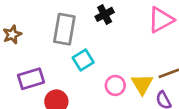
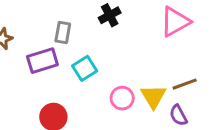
gray rectangle: (64, 29) -> (63, 32), size x0.6
purple rectangle: (31, 79) -> (42, 61), moved

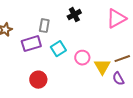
pink circle: (122, 98) -> (82, 58), moved

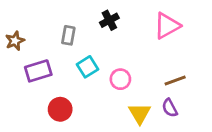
purple rectangle: (31, 44) -> (38, 71), moved
yellow triangle: (102, 67) -> (140, 113), moved

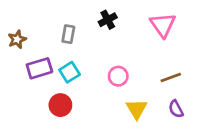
pink triangle: (167, 26) -> (163, 25), turned -36
cyan square: (88, 67) -> (70, 72), moved
purple semicircle: (170, 108) -> (176, 109), moved

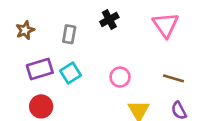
brown star: (17, 39) -> (25, 30), moved
brown line: (171, 77) -> (174, 78), turned 36
red circle: (60, 105) -> (41, 106), moved

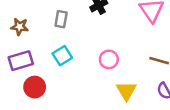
brown star: (25, 30) -> (20, 27), moved, turned 30
purple rectangle: (40, 69) -> (21, 61), moved

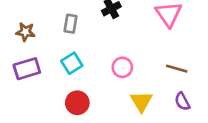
red circle: (35, 87) -> (77, 103), moved

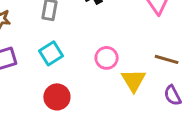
yellow triangle: (141, 101) -> (134, 80), moved

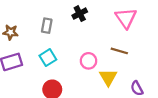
brown line: (167, 59) -> (119, 51), moved

